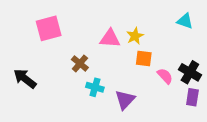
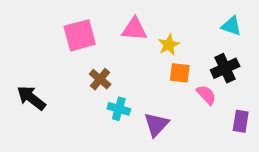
pink square: (49, 28) -> (80, 35), moved
pink triangle: (110, 38) -> (134, 29), moved
black cross: (190, 72) -> (225, 68), moved, turned 35

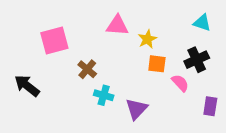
pink square: (80, 35) -> (54, 41), moved

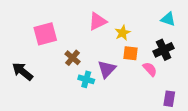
pink triangle: (117, 25) -> (98, 21), turned -30
purple rectangle: (210, 106) -> (169, 99), moved
purple triangle: (136, 109) -> (107, 69), moved

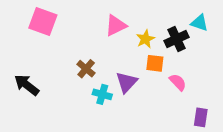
pink square: (45, 34) -> (43, 21), moved, turned 35
black cross: (164, 50) -> (176, 39), moved

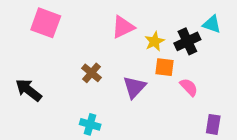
cyan cross: (102, 94) -> (90, 124), moved

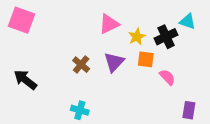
pink square: (46, 23) -> (22, 20), moved
purple triangle: (134, 87) -> (114, 62), moved

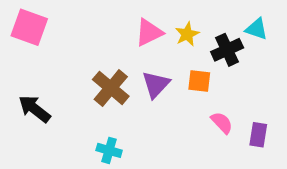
yellow star: (137, 37) -> (187, 34), moved
brown cross: (81, 65) -> (111, 88), size x1.5
pink semicircle: (167, 77) -> (222, 123), moved
purple rectangle: (189, 110) -> (258, 135), moved

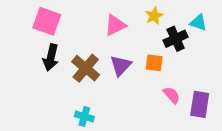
pink square: (29, 27) -> (47, 21), moved
yellow star: (187, 34) -> (154, 16), moved
black arrow: (34, 109) -> (51, 57), moved, turned -115
purple rectangle: (258, 135) -> (200, 104), size x1.4

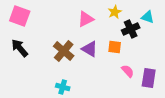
pink square: (47, 21) -> (20, 16), moved
black arrow: (51, 57) -> (20, 48), moved, turned 126
purple triangle: (121, 66) -> (90, 49), turned -42

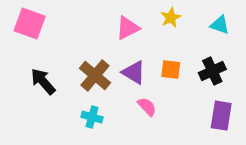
black cross: (131, 29) -> (212, 71), moved
black arrow: (20, 48) -> (43, 81), moved
pink semicircle: (128, 71) -> (147, 107), moved
cyan cross: (63, 87) -> (92, 117), moved

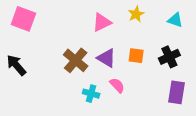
black arrow: (43, 81) -> (16, 65), moved
cyan cross: (92, 117) -> (91, 94), moved

